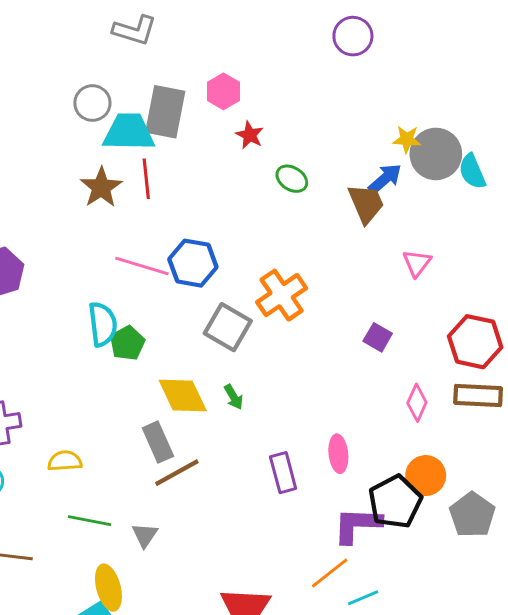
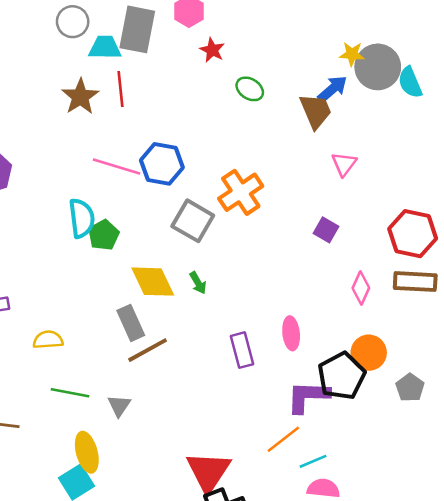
cyan trapezoid: (129, 132) -> (105, 48), size x0.7
pink triangle: (417, 263) -> (344, 164), moved
gray pentagon: (472, 515) -> (410, 388), size x0.7

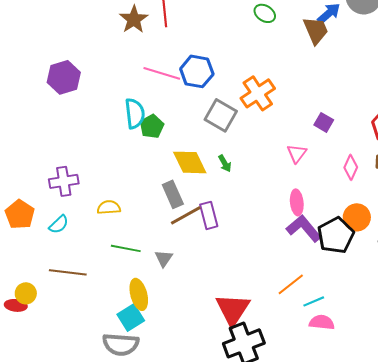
pink triangle: (344, 164) -> (297, 153), moved
purple rectangle: (242, 350) -> (209, 215), moved
purple L-shape: (308, 397) -> (304, 228), moved, turned 48

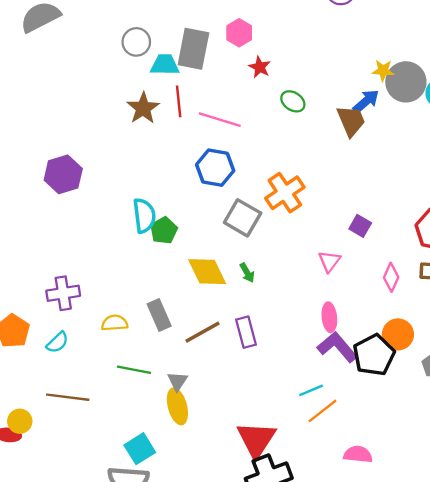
pink line: (162, 73) -> (220, 120), moved
gray rectangle: (173, 194) -> (159, 315), moved
purple rectangle: (209, 215) -> (246, 332), moved
yellow ellipse: (139, 294) -> (177, 406), moved
cyan line: (314, 301) -> (311, 390), moved

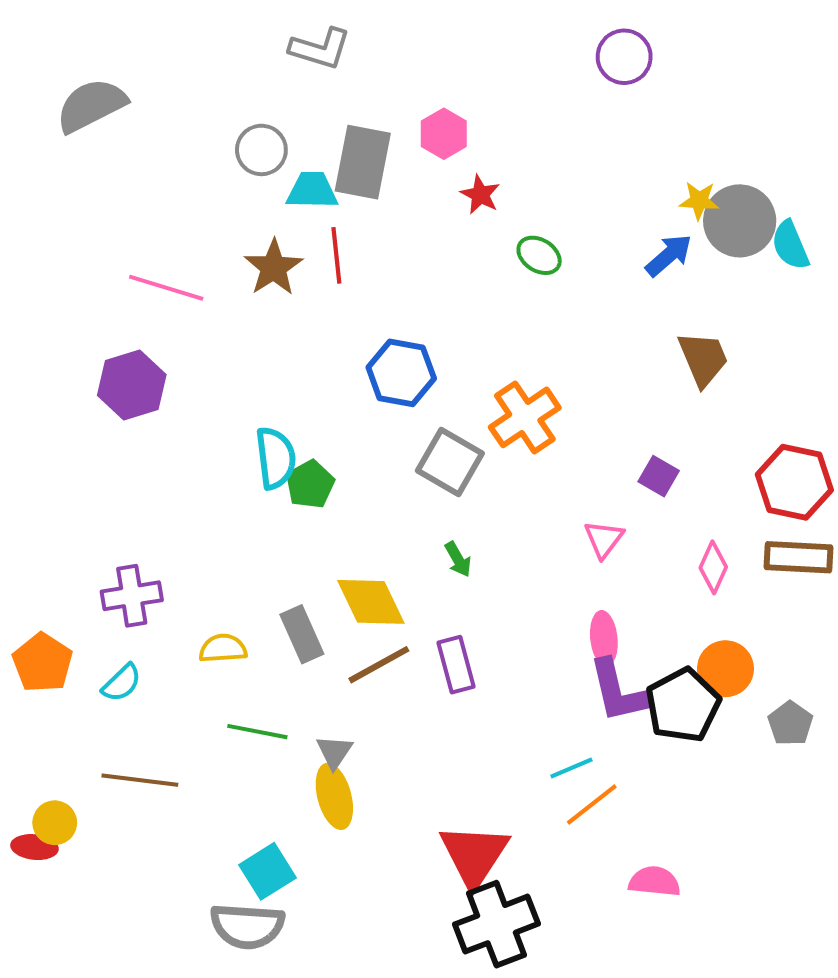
pink line: (220, 120) -> (166, 288), moved
brown trapezoid: (351, 121) -> (703, 359), moved
yellow diamond: (207, 272) -> (371, 602), moved
purple L-shape: (337, 347) -> (618, 691), turned -153

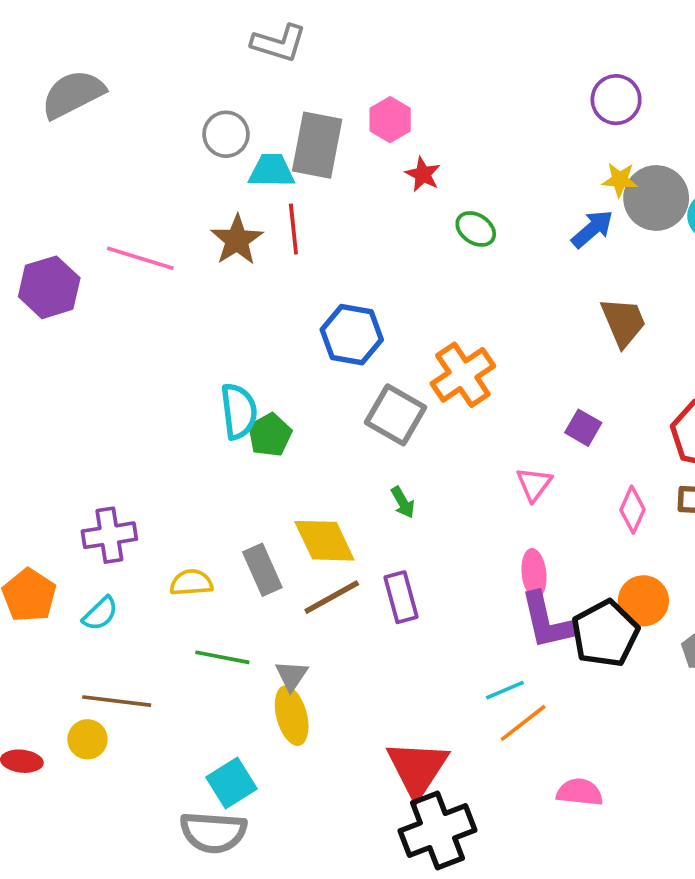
purple circle: (624, 57) -> (616, 100), moved
purple hexagon: (132, 385) -> (49, 287), moved
yellow circle: (55, 823) -> (87, 739), moved

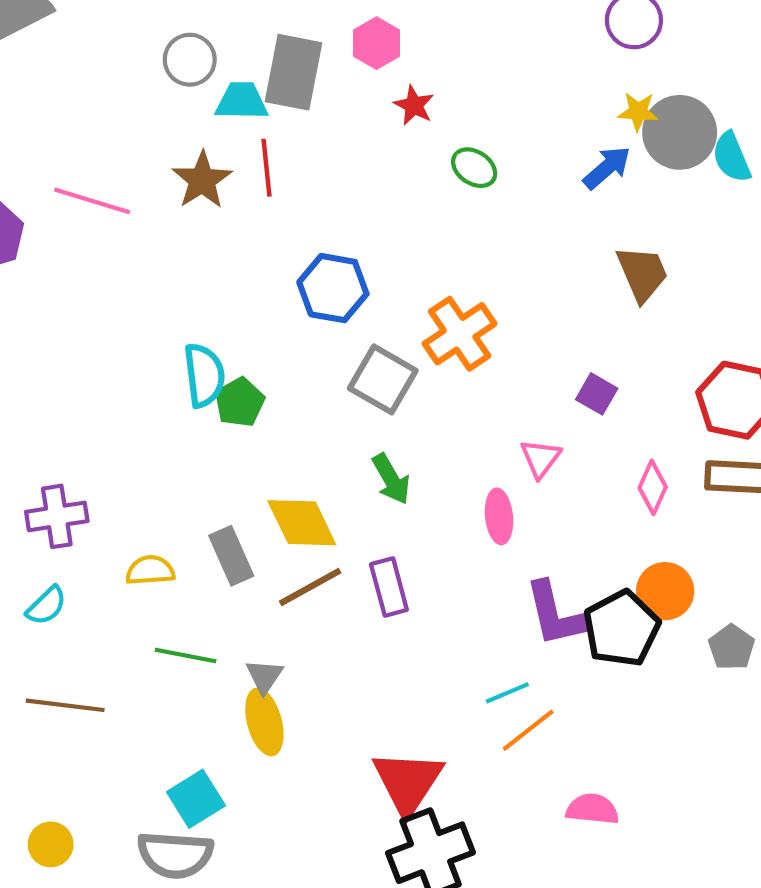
green arrow: (403, 502) -> (391, 479), size x1.4
pink ellipse: (534, 573) -> (499, 516), moved
yellow circle: (87, 739) -> (51, 844), moved

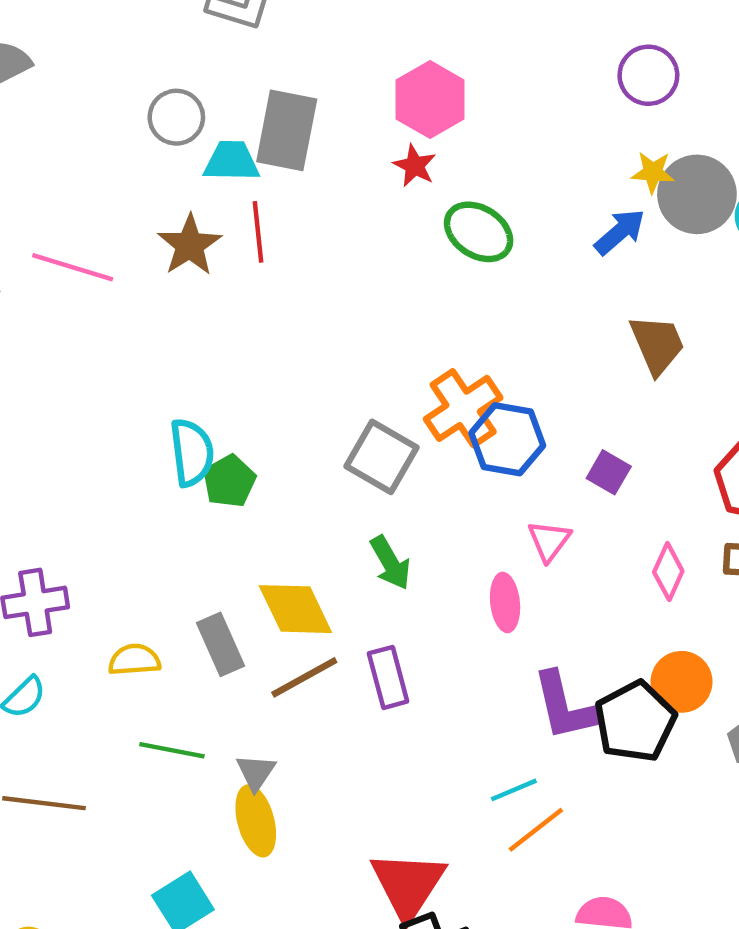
pink hexagon: (377, 43) -> (430, 100), moved, size x1.4
green ellipse: (474, 168) -> (479, 232), size x1.4
blue hexagon: (333, 288) -> (507, 439), moved

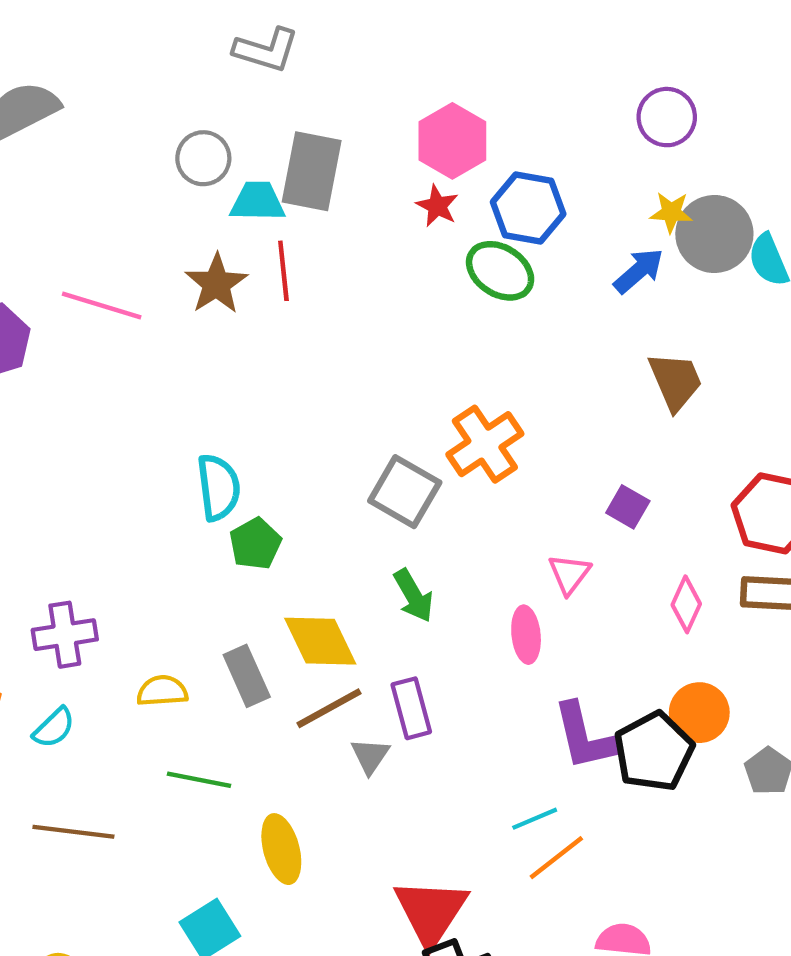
blue hexagon: (507, 439) -> (528, 208), moved
green pentagon: (229, 481) -> (255, 544), moved
gray triangle: (256, 772) -> (370, 756), moved

